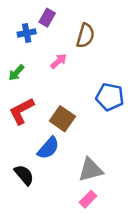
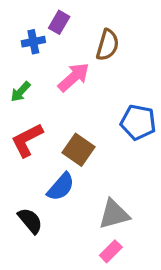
pink arrow: (59, 61) -> (74, 77), size x1.5

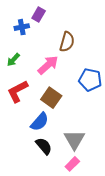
brown semicircle: (108, 45) -> (67, 42), moved
pink arrow: (74, 77) -> (48, 65), moved
gray triangle: (114, 214) -> (74, 140), turned -45
black semicircle: (30, 221) -> (44, 146), moved

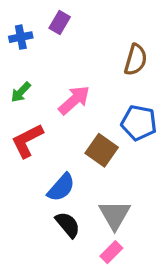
blue cross: (22, 27) -> (21, 37), moved
brown semicircle: (67, 42) -> (136, 60), moved
brown square: (51, 98) -> (102, 150), moved

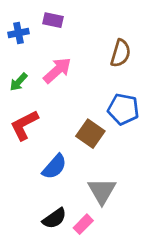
purple rectangle: (60, 23) -> (53, 20), turned 72
pink arrow: (74, 100) -> (57, 70), moved
black semicircle: (68, 225) -> (54, 218), moved, turned 95
pink rectangle: (111, 252) -> (83, 224), moved

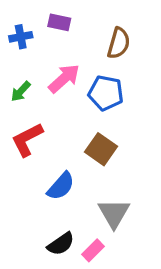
brown semicircle: (121, 53) -> (119, 43), moved
blue pentagon: (123, 109) -> (106, 93), moved

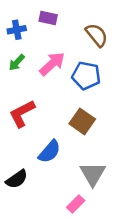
brown semicircle: (119, 43) -> (97, 35), turned -55
green arrow: (21, 91) -> (17, 62), moved
black semicircle: (61, 244) -> (17, 179), moved

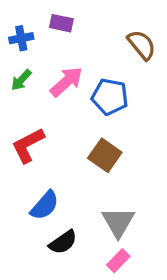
brown semicircle: (97, 35) -> (142, 45), moved
blue semicircle: (49, 152) -> (45, 205), moved
black semicircle: (17, 179) -> (63, 242), moved
pink rectangle: (76, 204) -> (118, 261), moved

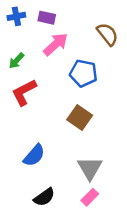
blue cross: (21, 38) -> (16, 16), moved
pink arrow: (66, 82) -> (56, 44), moved
red L-shape: (28, 145) -> (24, 92), moved
black semicircle: (63, 242) -> (44, 197), moved

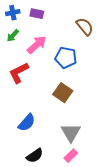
pink arrow: (56, 44) -> (37, 45), moved
green arrow: (16, 61) -> (13, 36), moved

